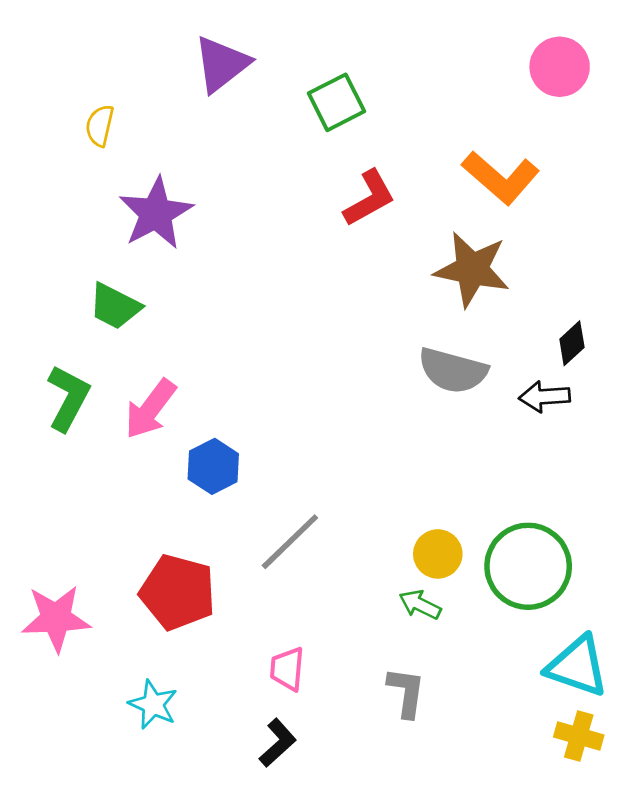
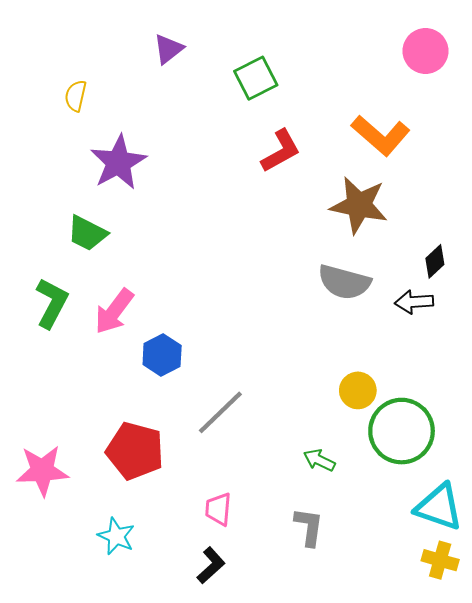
purple triangle: (222, 64) -> (168, 49), size x0.7
yellow circle: (438, 554) -> (358, 390), moved

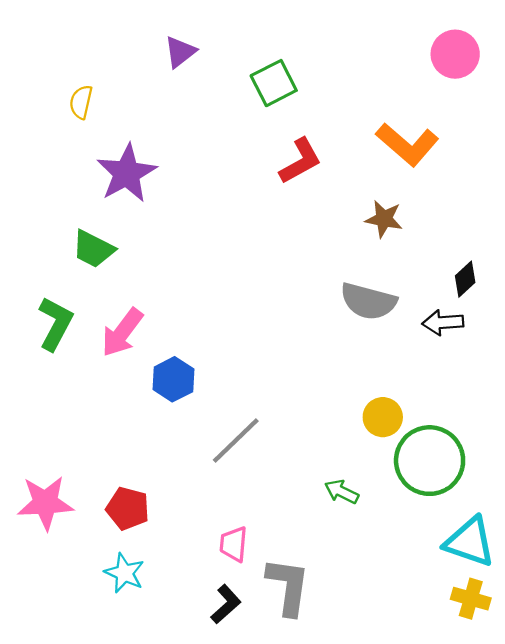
brown star: (359, 205) -> (384, 219), size x0.6
red pentagon: (135, 451) -> (128, 508), moved, size x0.7
gray L-shape: (309, 527) -> (288, 586), moved, size x1.4

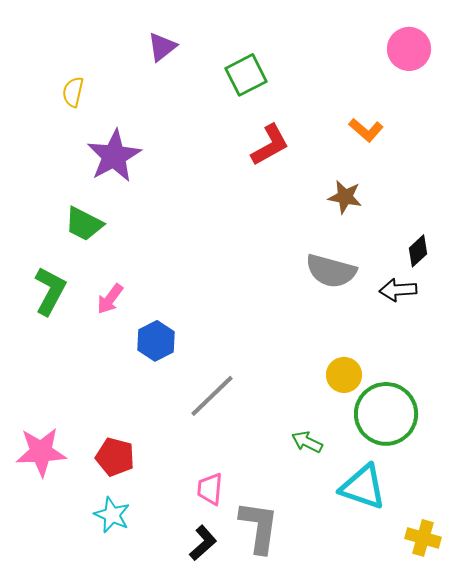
orange L-shape: (407, 144) -> (366, 130), size x0.6
pink arrow: (122, 333) -> (110, 299), size x0.7
cyan triangle: (470, 542) -> (363, 487), moved

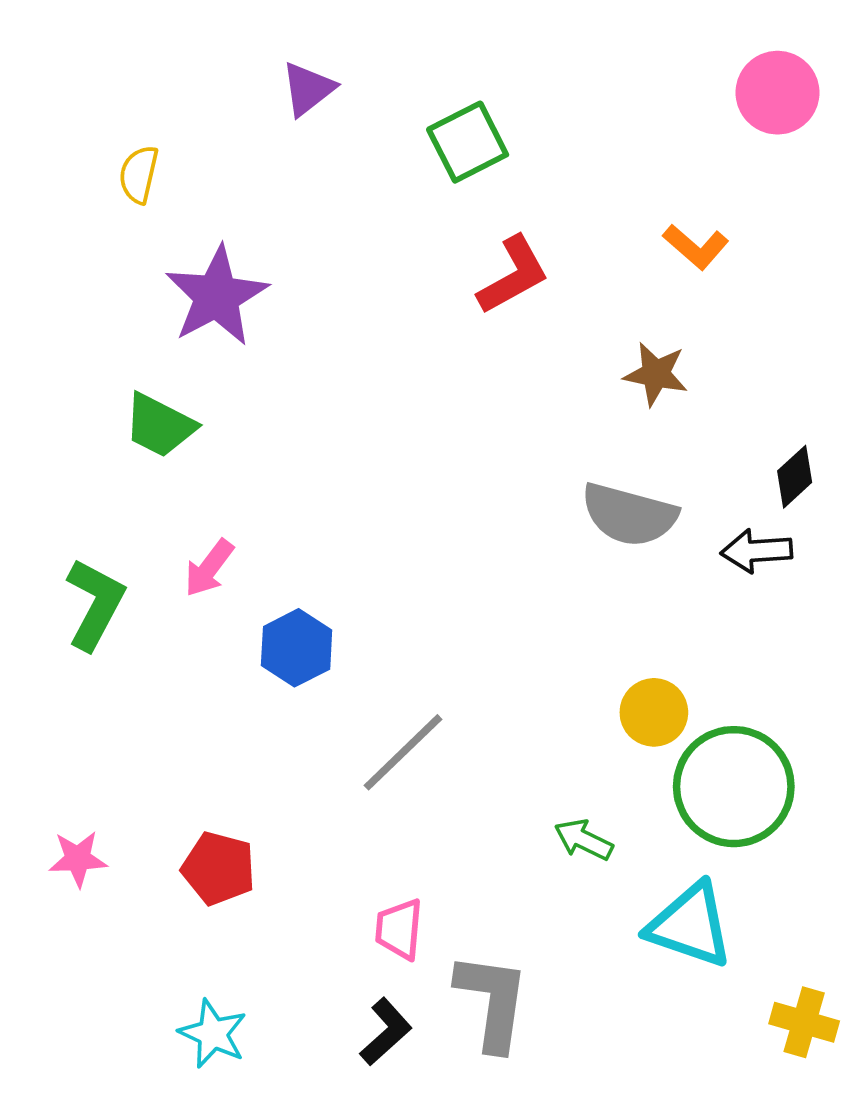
green L-shape: (50, 291) -> (95, 604), moved
pink star: (41, 452) -> (78, 859), size x0.6
cyan star: (112, 515) -> (213, 1034), moved

